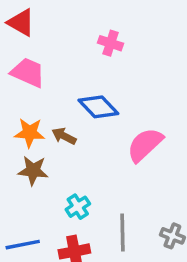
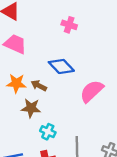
brown star: (33, 171) -> (31, 108), moved
cyan cross: (78, 207) -> (48, 132), turned -32

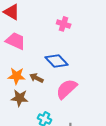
pink semicircle: (92, 91) -> (67, 89), moved
brown star: (31, 108) -> (20, 98), moved

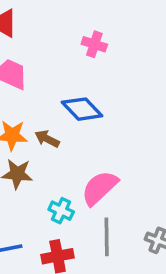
pink semicircle: (67, 89) -> (100, 188), moved

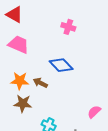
pink semicircle: (100, 188) -> (94, 112), moved, size x0.6

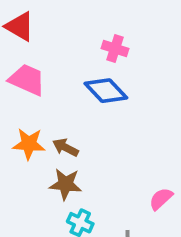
blue diamond: (61, 65) -> (106, 91), moved
brown star: (23, 103) -> (66, 184), moved

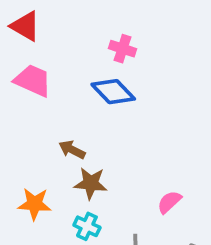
orange star: (29, 144) -> (35, 204), moved
brown star: (66, 184) -> (91, 183), moved

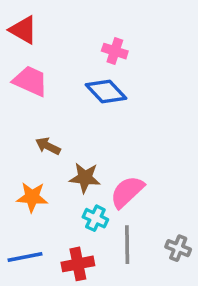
brown arrow: (72, 150) -> (48, 146), moved
pink semicircle: (169, 202) -> (127, 192), moved, size x1.5
cyan cross: (87, 226) -> (95, 218), moved

